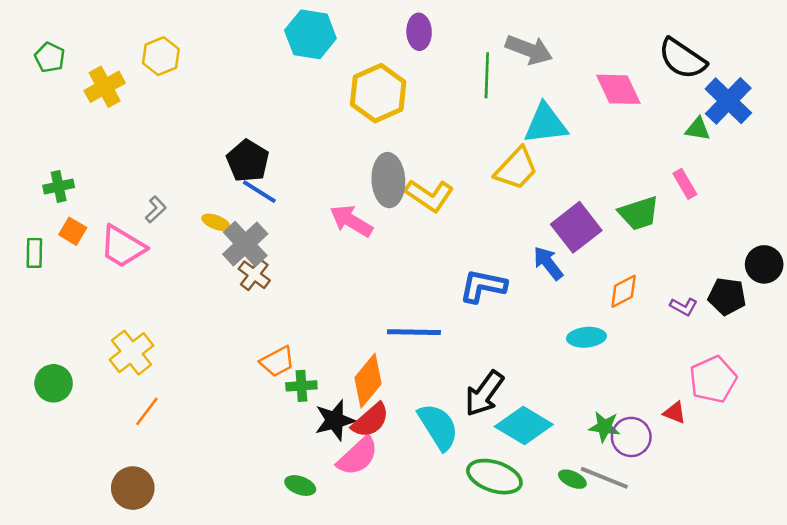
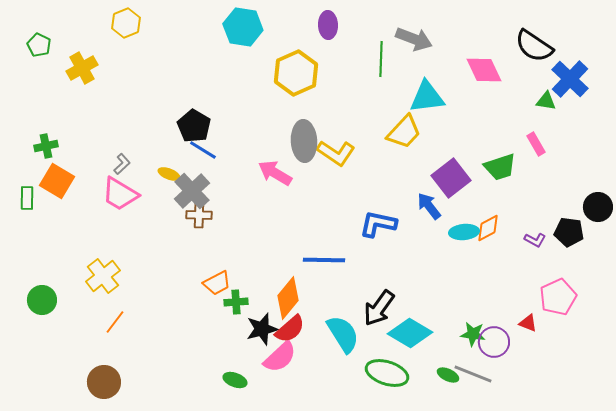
yellow hexagon: (161, 56) -> (126, 23), moved
orange square: (73, 231) -> (57, 181), size x1.6
pink trapezoid: (123, 247) -> (120, 194), moved
brown cross: (254, 275) -> (199, 215), turned -35
cyan ellipse: (586, 337) -> (464, 232), moved

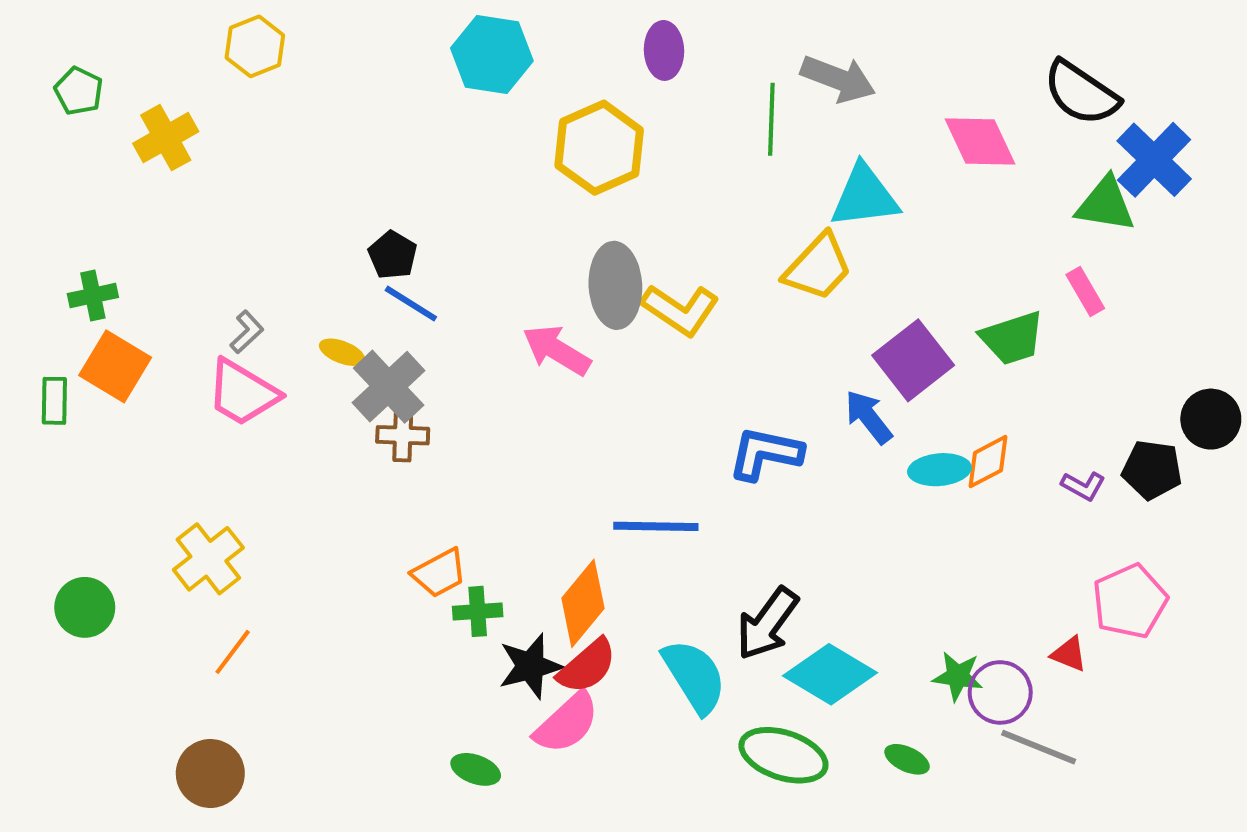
green triangle: (546, 101) -> (1106, 204), size x1.5
black pentagon: (194, 126) -> (393, 255), size x0.7
gray line: (473, 374) -> (1039, 747), moved

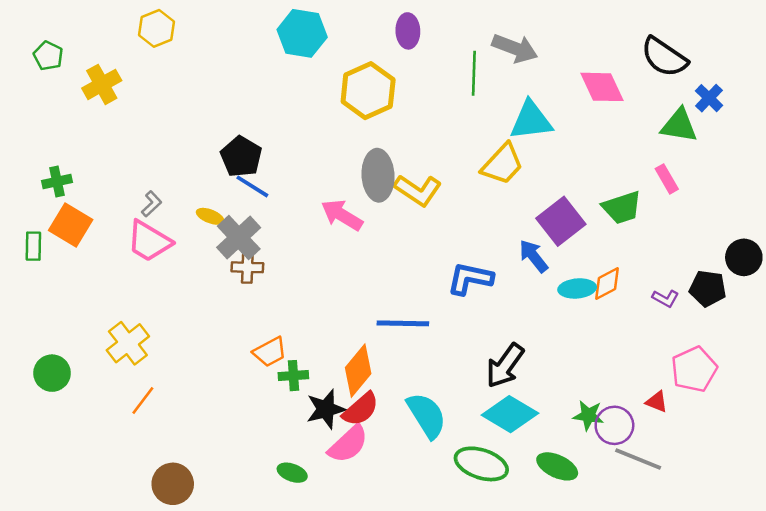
blue cross: (1154, 160) -> (709, 98), size x0.6
black pentagon: (393, 255) -> (241, 157), size x1.4
black arrow: (767, 624) -> (505, 366), moved
green ellipse: (907, 759) -> (557, 466), size x1.5
brown circle: (210, 773) -> (173, 484), moved

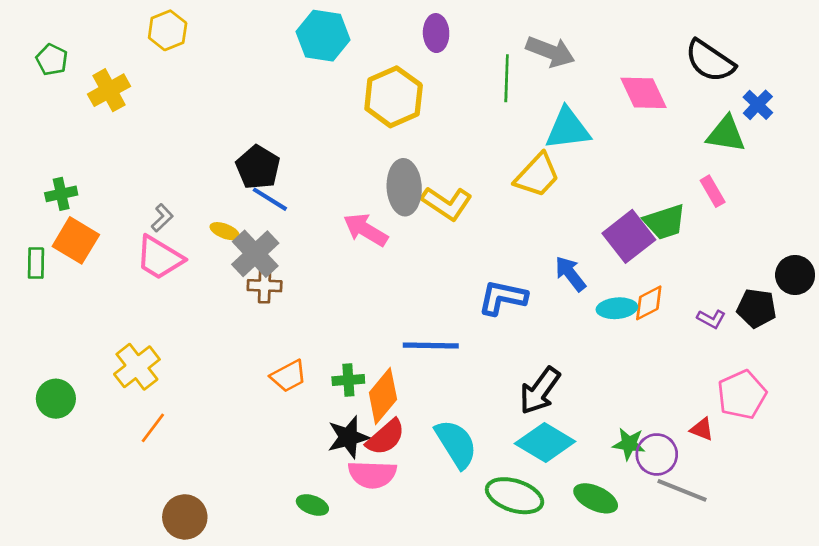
purple square: (561, 221) -> (629, 236), moved
green cross: (293, 376) -> (348, 380), moved
pink semicircle: (348, 444) -> (372, 474), turned 45

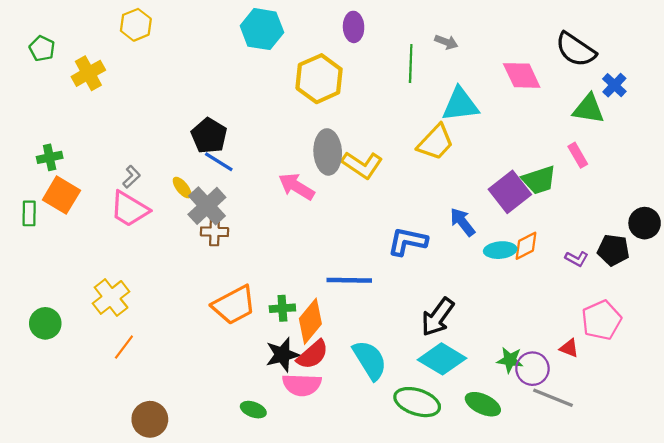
gray arrow: (550, 52) -> (446, 42), size x0.6
yellow ellipse: (225, 231) -> (182, 188), turned 30
orange trapezoid: (289, 376) -> (234, 305), size x1.5

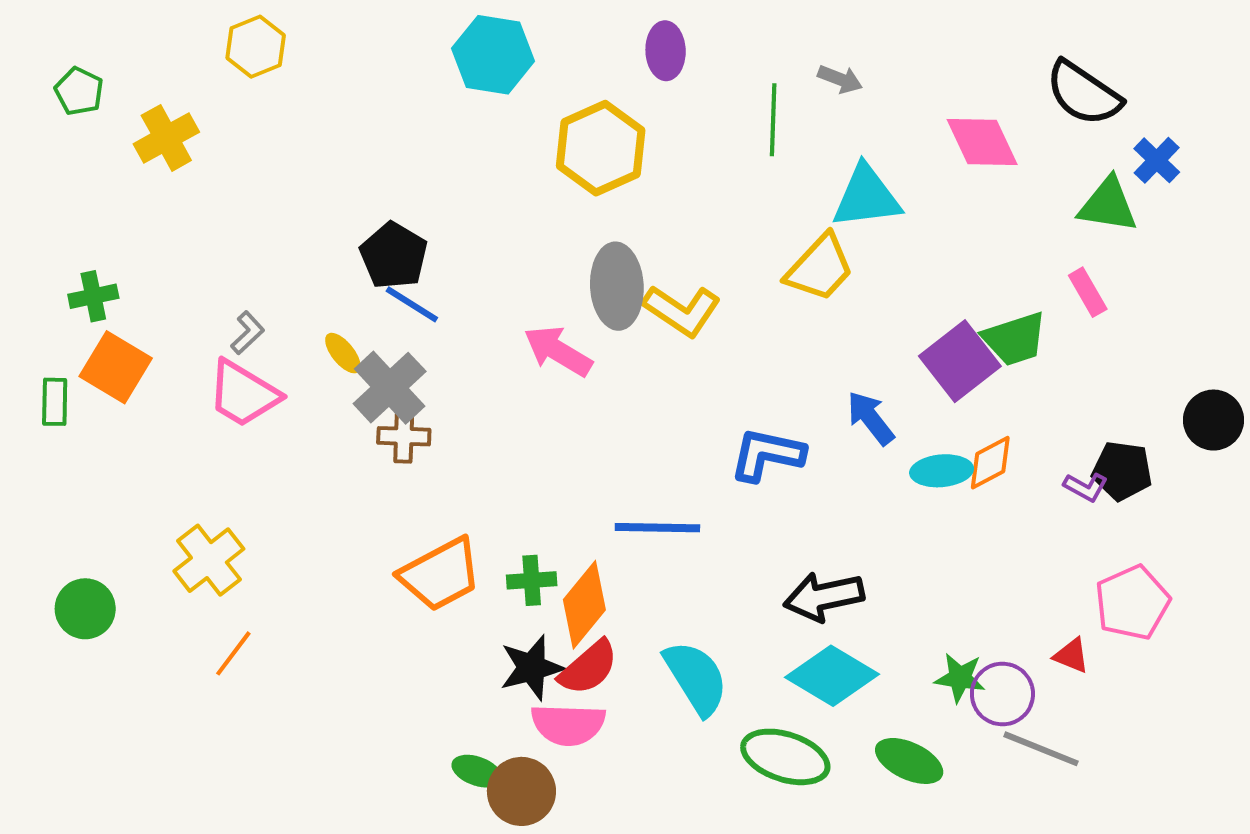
black pentagon: (613, 250) -> (1122, 471), moved
black arrow: (438, 317) -> (824, 597), turned 42
brown circle: (150, 419) -> (521, 791), moved

